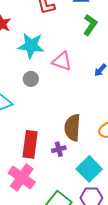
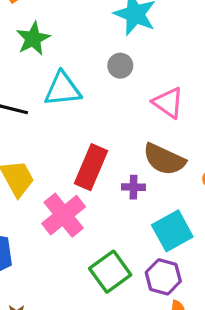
pink triangle: (62, 61) -> (168, 103), moved
brown semicircle: (72, 128) -> (164, 159), turned -84

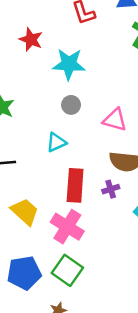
cyan triangle: (63, 89) -> (56, 142), moved, size x0.7
green square: (110, 272) -> (67, 270), moved

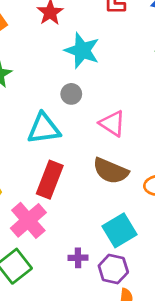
cyan triangle: (56, 142) -> (44, 129), size x1.5
purple cross: (111, 189) -> (78, 258), moved

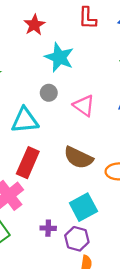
pink triangle: (112, 124) -> (84, 106), moved

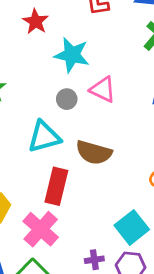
pink triangle: (84, 106) -> (103, 90), moved
brown semicircle: (78, 158) -> (94, 153), moved

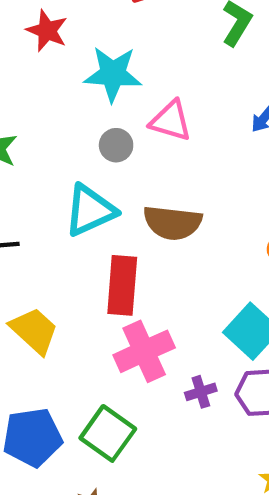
pink cross: (41, 229) -> (144, 351), moved, turned 33

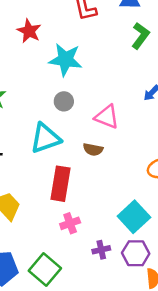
pink triangle: (171, 121) -> (107, 117), moved
brown semicircle: (173, 223) -> (93, 149), size x0.6
pink cross: (144, 351) -> (70, 223), size x0.6

